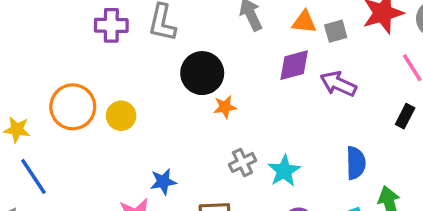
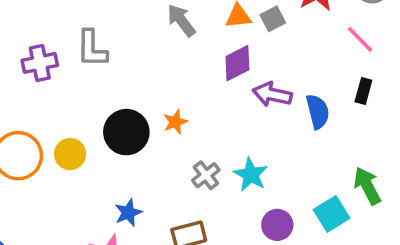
black circle: (202, 73) -> (126, 132), moved
purple arrow: (338, 84) -> (272, 94), moved
blue semicircle: (356, 163) -> (318, 112), moved

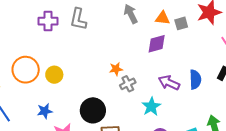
purple arrow: (272, 94) -> (169, 83), moved
black circle: (126, 132) -> (93, 110), moved
gray cross: (206, 175) -> (128, 84), moved
blue star: (128, 213) -> (45, 111), moved

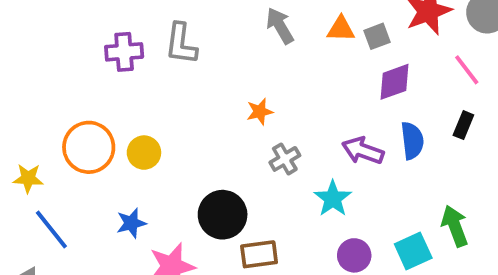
purple diamond: (157, 44) -> (395, 82), moved
orange star: (116, 69) -> (260, 112), moved

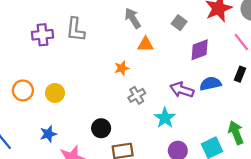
orange triangle: (341, 29) -> (145, 44), moved
gray square: (377, 36) -> (179, 23), moved, turned -32
blue semicircle: (412, 141) -> (210, 84), turned -95
orange circle: (89, 147) -> (23, 90), size x0.7
black circle: (223, 215) -> (101, 128), size x0.7

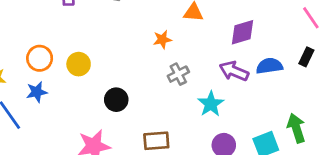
purple diamond: (200, 50) -> (242, 32), moved
black circle: (101, 128) -> (116, 100), moved
blue star: (48, 134) -> (37, 92), moved

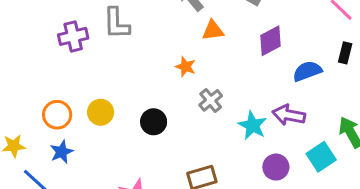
orange star: (162, 39) -> (185, 67), turned -30
purple arrow: (234, 71) -> (289, 115), moved
black circle: (116, 100) -> (154, 122), moved

